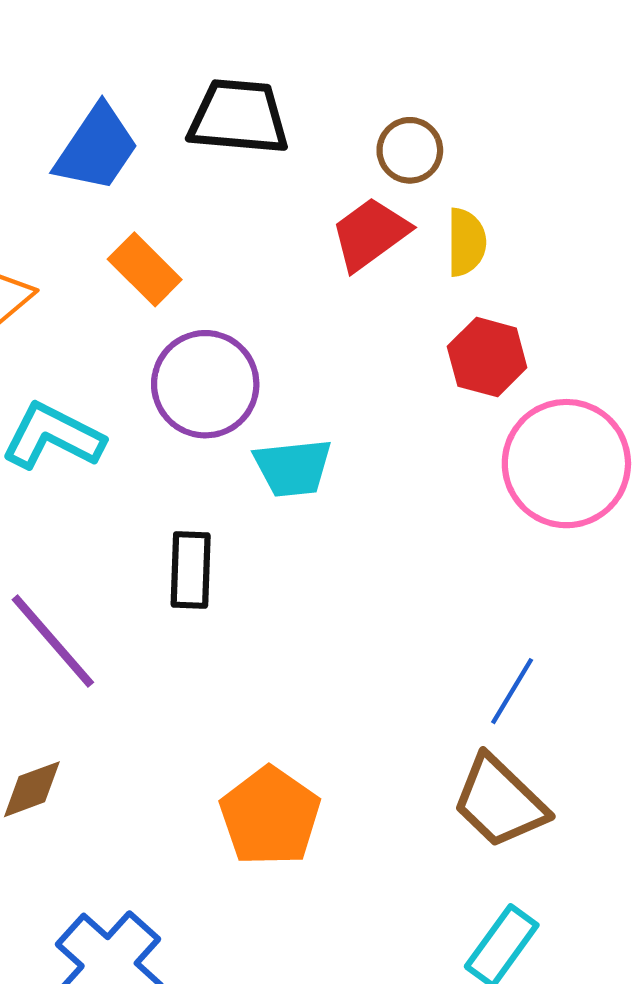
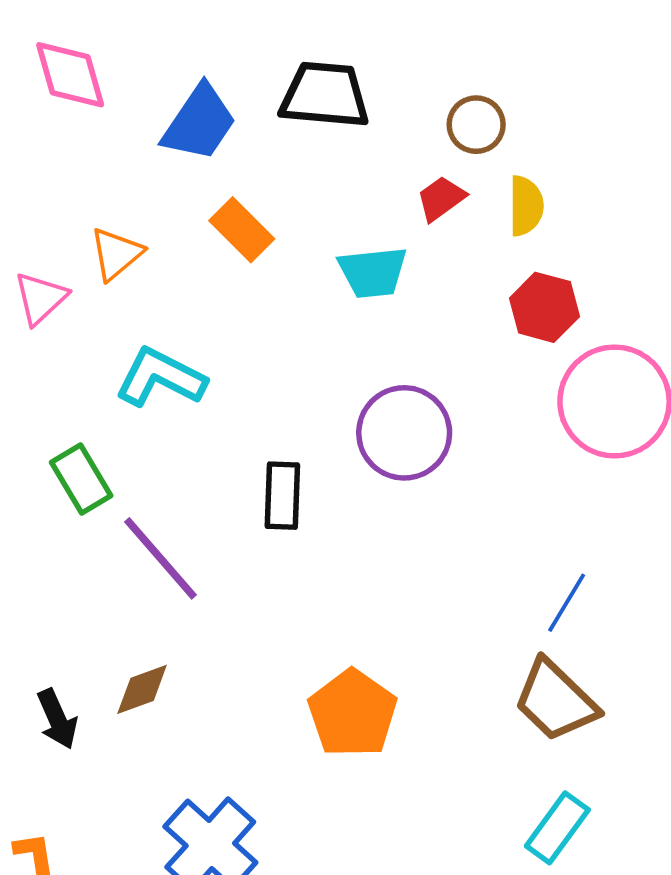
red trapezoid: (370, 234) -> (441, 198), size x0.7
purple circle: (205, 384) -> (404, 433), moved
cyan trapezoid: (293, 468) -> (373, 272), moved

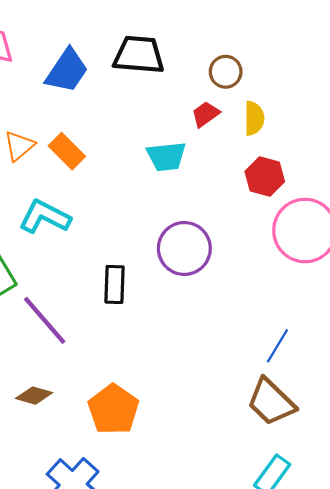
orange rectangle: (242, 230) -> (67, 151), moved
brown diamond: (142, 689) -> (34, 396), turned 36
orange pentagon: (352, 713) -> (113, 409), moved

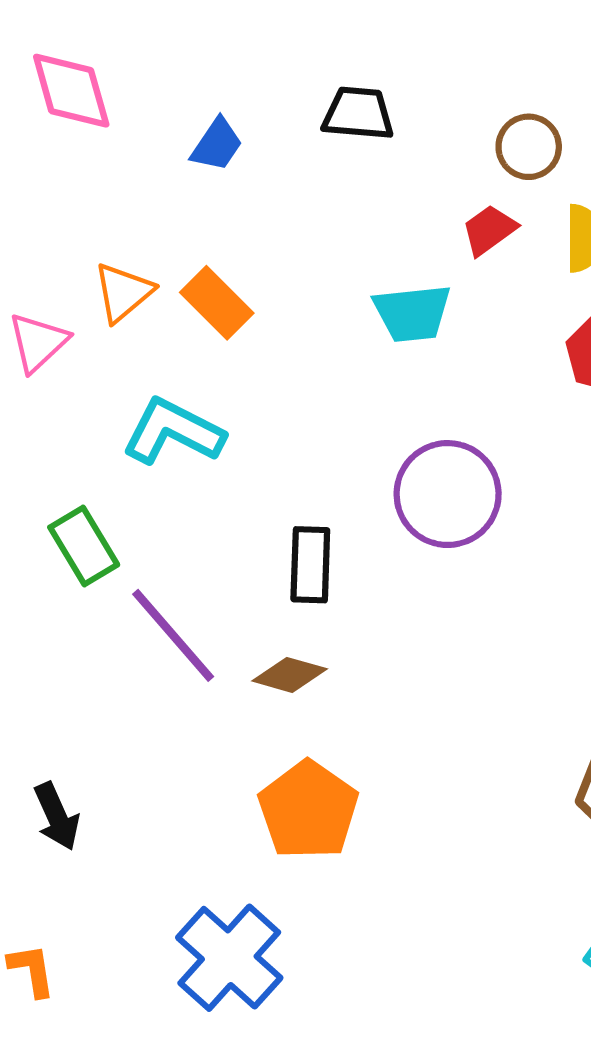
black trapezoid: (139, 55) -> (358, 114), size x0.7
blue trapezoid: (67, 71) -> (217, 145), size x0.6
brown diamond: (34, 396) -> (290, 675), moved

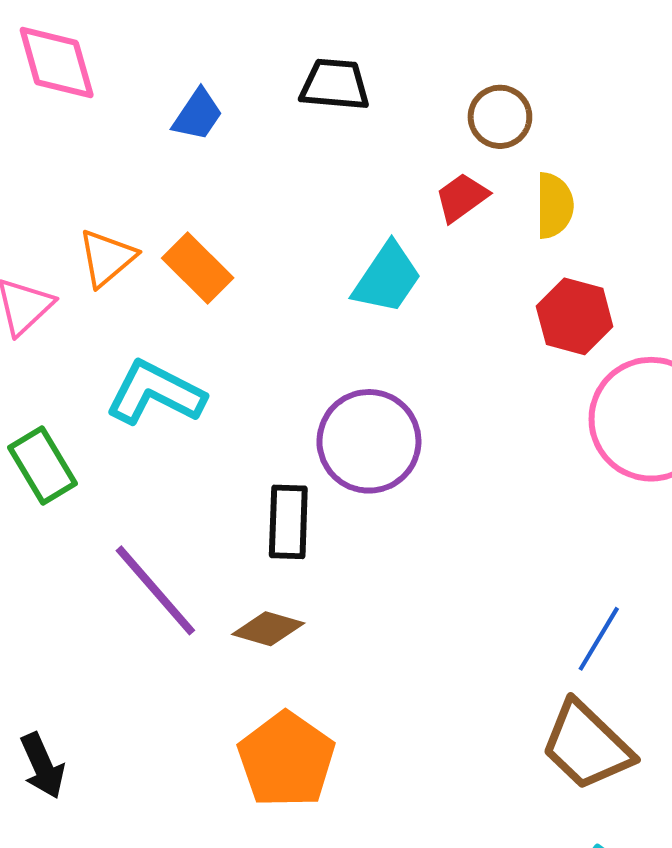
cyan trapezoid: (412, 313) -> (387, 278), turned -50
purple circle: (448, 494) -> (369, 441), moved
green rectangle: (84, 546) -> (42, 465), moved

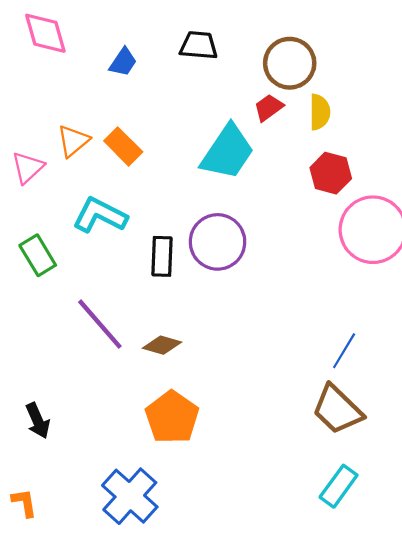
brown circle: (500, 117) -> (290, 63), size x1.5
cyan trapezoid: (387, 278) -> (227, 152), size x1.4
black rectangle: (288, 522) -> (162, 256), moved

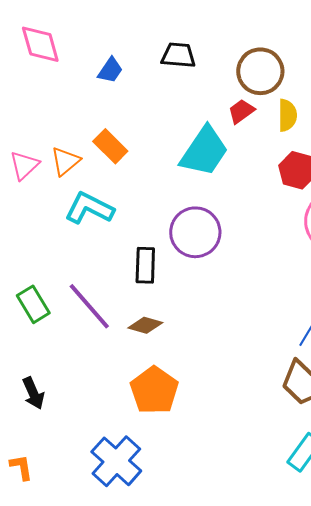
orange triangle: (73, 141) -> (65, 161), moved
green rectangle: (38, 255) -> (33, 304), moved
black rectangle: (162, 256) -> (145, 265), moved

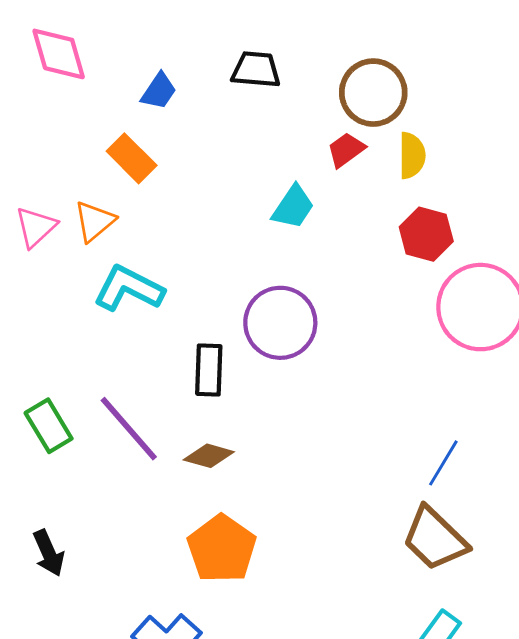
orange rectangle: (110, 146) -> (132, 158), moved
cyan trapezoid: (204, 151) -> (293, 207), size x0.6

